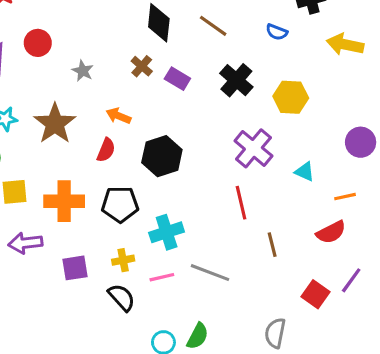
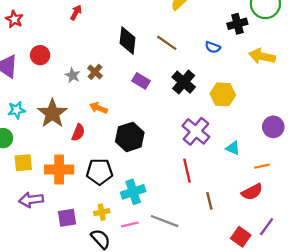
brown cross: (142, 66) -> (95, 72), moved
red semicircle: (106, 150) -> (78, 132), moved

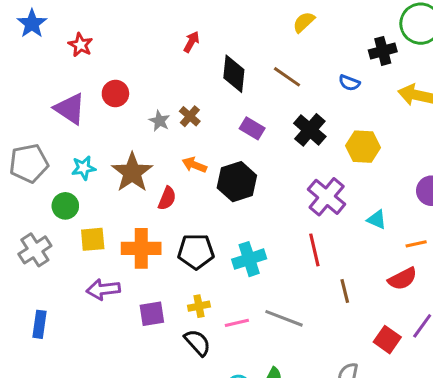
red arrow: (76, 13) -> (191, 42), moved
black hexagon: (130, 137) -> (237, 182), moved
cyan cross: (133, 192) -> (249, 259), moved

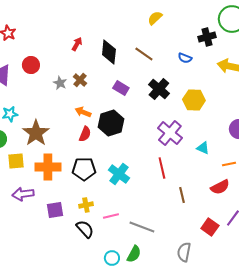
red arrow: (191, 42) -> (77, 44), moved
brown star: (132, 172) -> (36, 133), moved
red semicircle: (167, 198) -> (85, 134), moved
cyan cross: (249, 259) -> (119, 174), turned -35
gray line: (284, 318) -> (142, 227), moved

